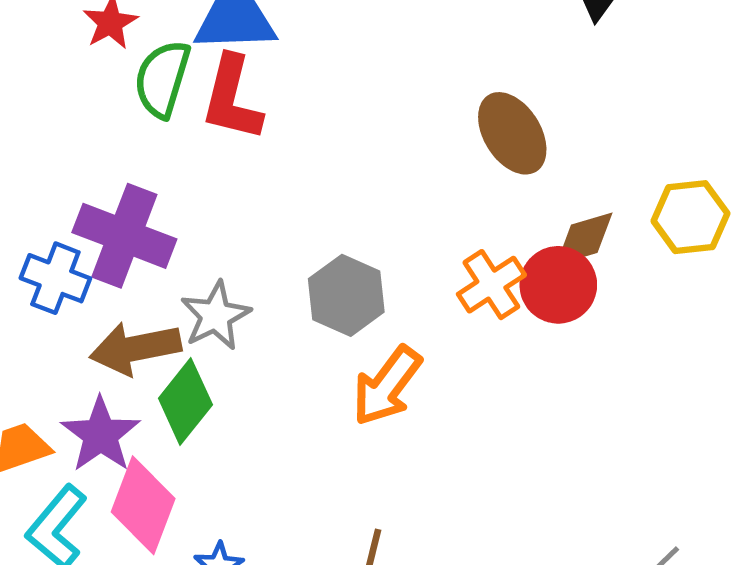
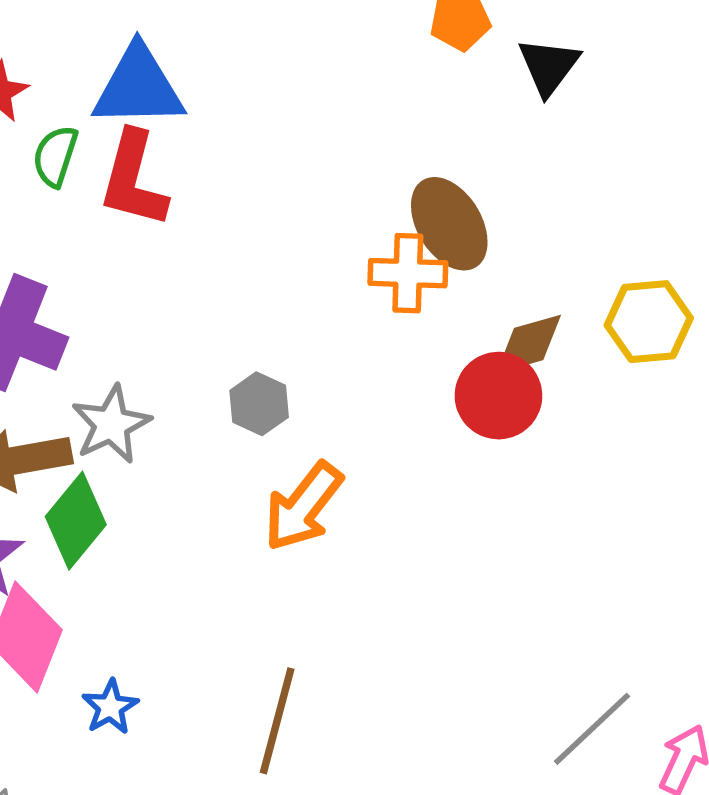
green semicircle: (162, 79) -> (55, 156), size x0.7
orange cross: (491, 285) -> (408, 273), moved, turned 34
gray hexagon: (346, 295) -> (259, 404), size x0.7

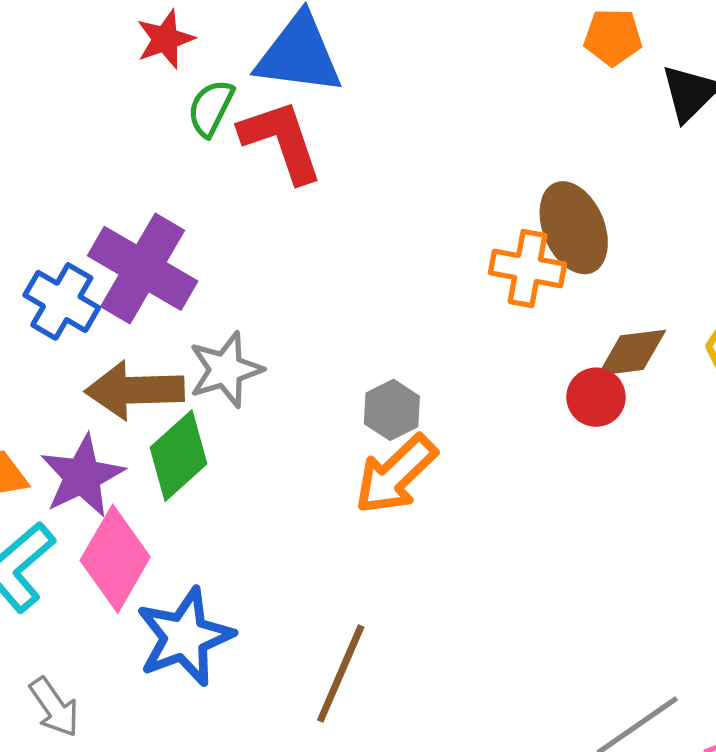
red L-shape: (133, 179) -> (281, 141), turned 138
red circle: (498, 396) -> (596, 397), size x0.7
gray hexagon: (259, 404) -> (392, 410), moved
blue star: (110, 707) -> (185, 637), size x1.8

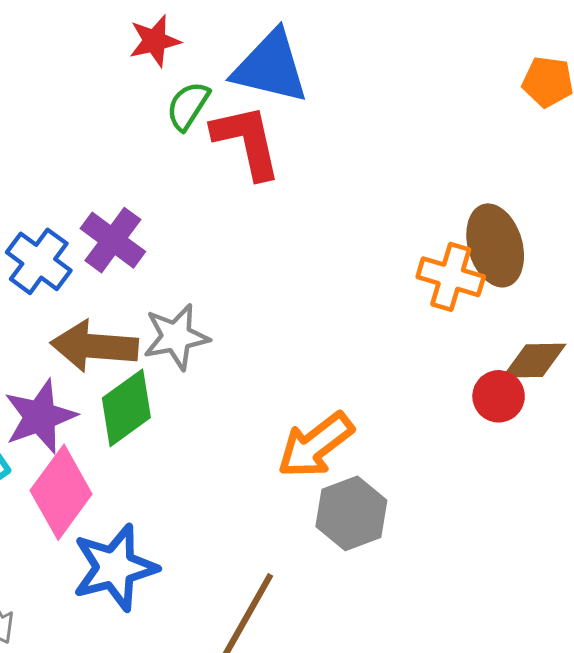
purple cross: (143, 268) -> (113, 240), size x0.7
gray hexagon: (392, 410) -> (351, 513), moved, size x1.4

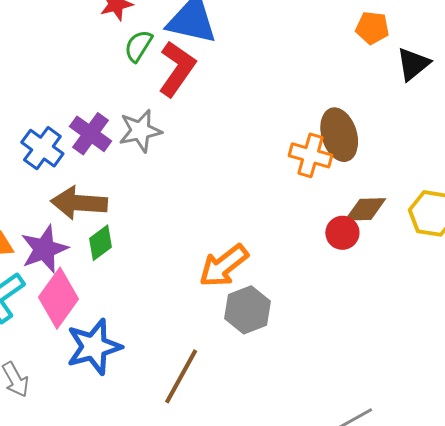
red L-shape: (247, 141) -> (177, 69), turned 48
gray star: (176, 337) -> (140, 131), moved
green diamond: (126, 408) -> (100, 243), size x0.7

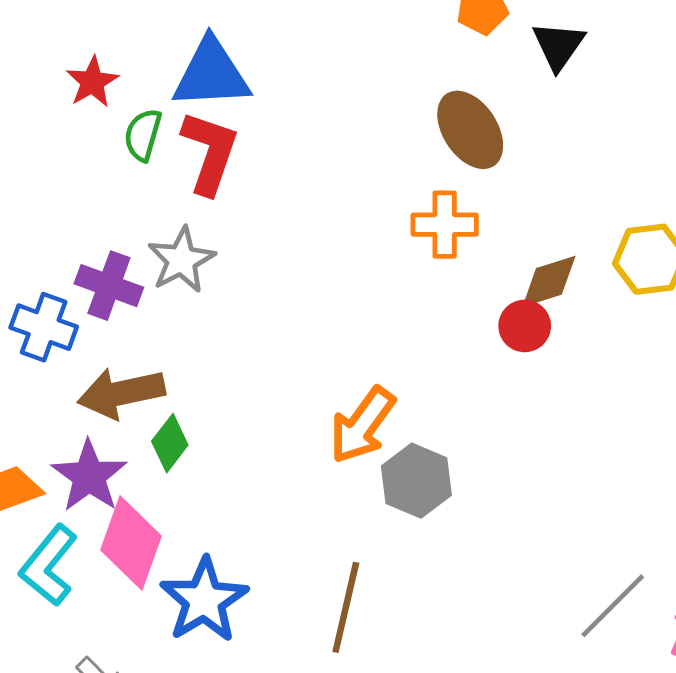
brown ellipse: (339, 135) -> (470, 130), moved

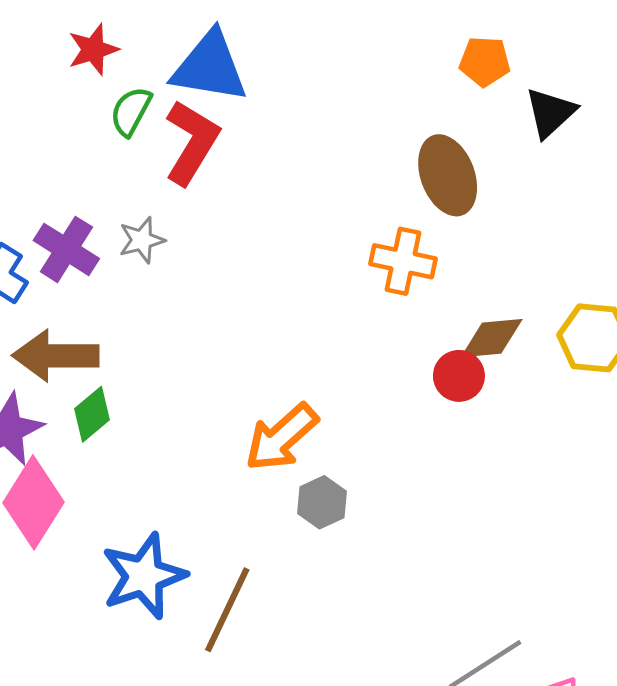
gray star: (181, 260) -> (142, 240), size x0.7
gray hexagon: (416, 481) -> (322, 502), size x0.7
blue star: (204, 600) -> (144, 576), moved

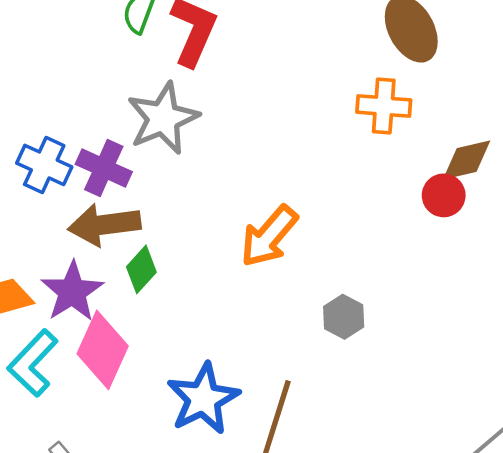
gray star: (142, 240) -> (163, 118), size x1.8
purple cross: (66, 249) -> (104, 168), moved
orange arrow: (281, 437) -> (269, 236), moved

